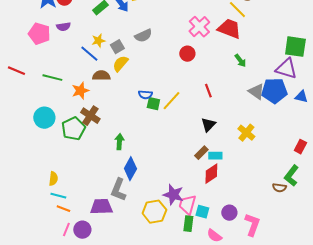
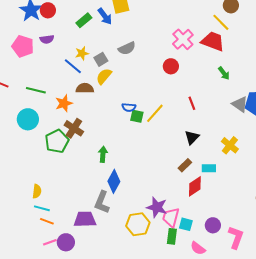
cyan circle: (44, 118) -> (28, 119), moved
cyan rectangle: (215, 156) -> (209, 168), moved
pink line: (66, 230) -> (50, 242), turned 48

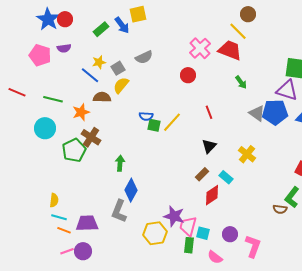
cyan rectangle: (209, 168) -> (226, 177), turned 40
purple trapezoid: (85, 219) -> (87, 223), moved

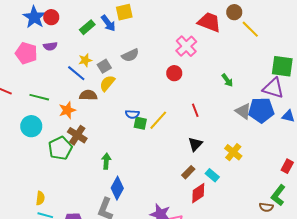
yellow line: (238, 31) -> (250, 29), moved
red trapezoid: (230, 50) -> (209, 22), moved

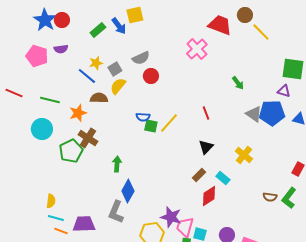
red circle: (174, 73) -> (151, 76), moved
purple triangle: (273, 88) -> (284, 91), size x0.6
brown semicircle: (266, 207) -> (270, 197), moved

